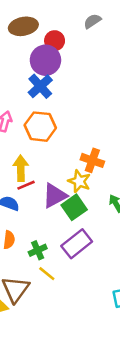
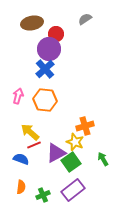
orange cross: (92, 160) -> (85, 126), turned -36
yellow arrow: (21, 168) -> (30, 132), turned -48

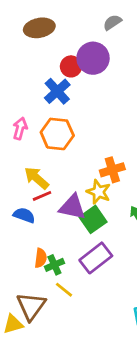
red circle: (56, 34) -> (71, 66), moved
purple circle: (49, 49) -> (93, 58), moved
purple triangle: (56, 153) -> (72, 207), turned 40
orange semicircle: (21, 187) -> (41, 258), moved

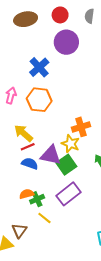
gray semicircle: (112, 22) -> (89, 16), moved, turned -48
red circle: (71, 66) -> (60, 15), moved
blue semicircle: (24, 215) -> (30, 164), moved
orange semicircle: (41, 258) -> (27, 194), turned -112
brown triangle: (31, 306) -> (19, 231), size x0.7

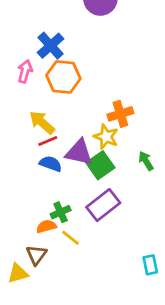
blue cross: (39, 67) -> (51, 46), moved
orange semicircle: (27, 194) -> (46, 226), moved

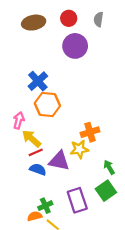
pink arrow: (25, 71) -> (19, 120), moved
yellow star: (106, 137) -> (79, 149), turned -30
green square: (100, 165) -> (106, 191), moved
purple rectangle: (103, 205) -> (77, 200), turned -70

